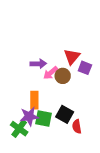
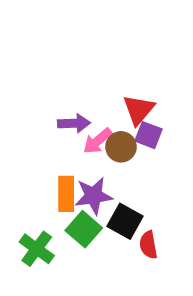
purple square: (85, 68) -> (148, 135), moved
purple star: (29, 116) -> (94, 196), moved
green square: (43, 118) -> (84, 229), turned 30

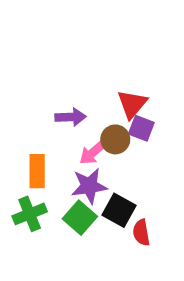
pink arrow: (97, 141) -> (93, 152), moved
orange rectangle: (66, 194) -> (37, 171), moved
green cross: (37, 249) -> (30, 214), moved, turned 32

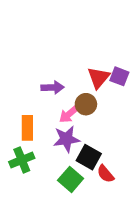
purple square: (141, 128) -> (119, 76), moved
green square: (80, 218) -> (71, 179), moved
red semicircle: (141, 233) -> (105, 174), turned -30

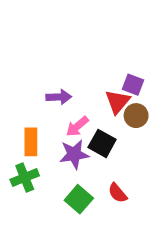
red triangle: (98, 78) -> (118, 102), moved
brown circle: (86, 104) -> (136, 116), moved
black square: (89, 157) -> (102, 143), moved

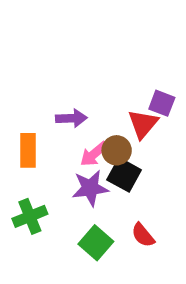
brown circle: (136, 116) -> (117, 150), moved
orange rectangle: (31, 142) -> (28, 150), moved

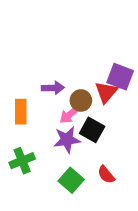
purple square: (162, 103) -> (120, 77), size x1.4
brown circle: (117, 150) -> (81, 100), moved

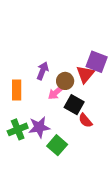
purple arrow: (53, 88) -> (43, 71), turned -66
purple star: (67, 140) -> (39, 127), moved
red semicircle: (106, 175) -> (85, 120), moved

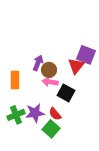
brown circle: (65, 81) -> (49, 70), moved
pink arrow: (56, 92) -> (50, 82), turned 49
red semicircle: (85, 120) -> (55, 114), moved

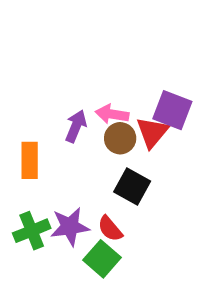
brown circle: (49, 70) -> (120, 138), moved
pink arrow: (50, 82) -> (112, 114), moved

